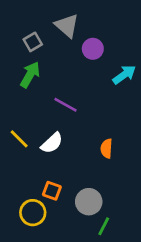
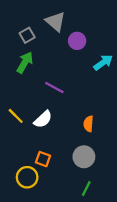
gray circle: (89, 202) -> (84, 157), moved

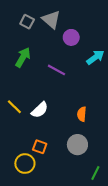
gray square: (27, 35) -> (27, 22), moved, turned -32
purple line: (54, 87) -> (56, 70), moved
green line: (86, 189) -> (95, 173), moved

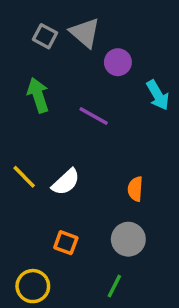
green arrow: (23, 57) -> (38, 95), turned -48
cyan arrow: (95, 57) -> (158, 95), turned 96
yellow circle: (25, 164) -> (33, 286), moved
green line: (95, 173) -> (114, 286), moved

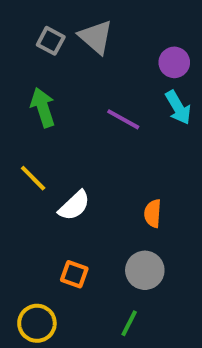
purple circle: (118, 62) -> (174, 62), moved
purple line: (94, 116) -> (123, 119), moved
yellow line: (24, 177) -> (33, 178), moved

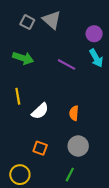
green arrow: (43, 108) -> (23, 58), turned 126
yellow line: (33, 178) -> (18, 96), turned 35
orange semicircle: (153, 213) -> (74, 113), moved

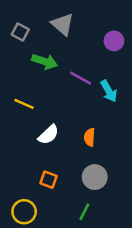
gray square: (27, 22) -> (20, 32), moved
green arrow: (23, 58) -> (45, 61), moved
cyan arrow: (96, 58) -> (109, 91), moved
yellow line: (18, 96) -> (24, 104), moved, turned -56

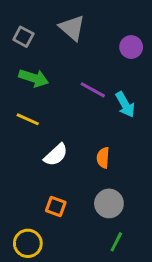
green arrow: (45, 61) -> (34, 78), moved
green line: (84, 212) -> (116, 242), moved

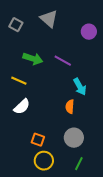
green arrow: (34, 78) -> (33, 59), moved
cyan arrow: (125, 105) -> (80, 87), moved
white semicircle: (56, 155) -> (22, 107), moved
yellow circle: (28, 243) -> (44, 161), moved

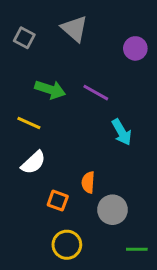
orange semicircle: (70, 107) -> (88, 182), moved
orange square: (38, 140) -> (58, 201), moved
green line: (79, 164) -> (137, 249), moved, turned 64

